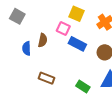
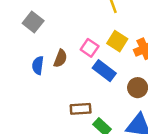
yellow square: (76, 14) -> (117, 41), moved
brown rectangle: (47, 78) -> (81, 109), moved, turned -35

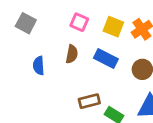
pink square: (90, 48) -> (79, 22), moved
brown semicircle: (60, 58) -> (72, 54), moved

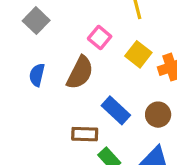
brown semicircle: (72, 54) -> (80, 73), size x1.5
blue rectangle: (106, 59) -> (116, 110), moved

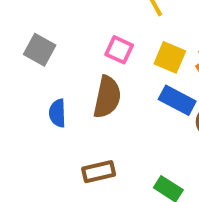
blue rectangle: (116, 110) -> (177, 100), moved
brown rectangle: (85, 134) -> (99, 172), moved

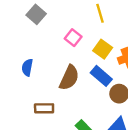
gray square: (40, 50) -> (36, 14), moved
brown semicircle: (107, 97) -> (69, 78), moved

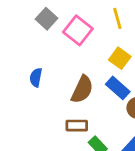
pink square: (73, 38) -> (78, 30), moved, size x1.5
brown rectangle: (44, 108) -> (77, 126), moved

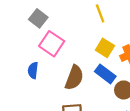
pink square: (78, 30) -> (52, 44), moved

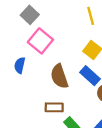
brown semicircle: (74, 78) -> (59, 76), turned 135

